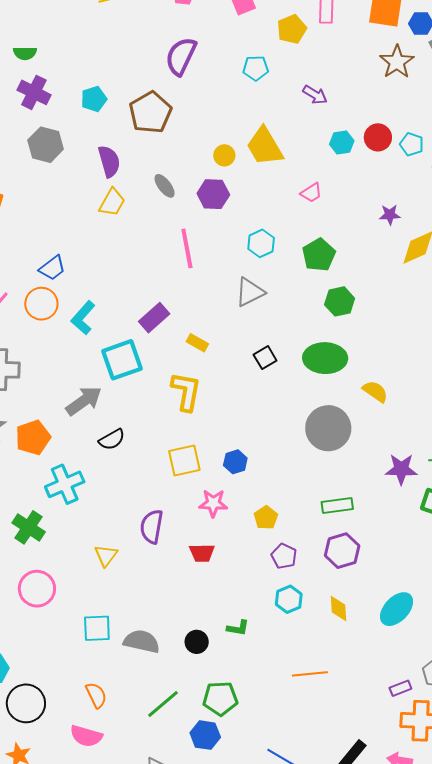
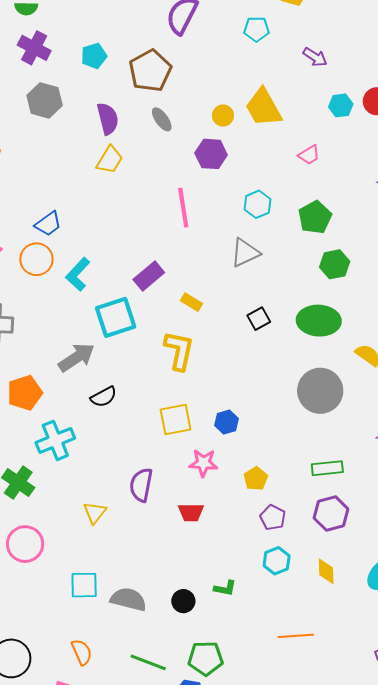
gray ellipse: (165, 186) -> (162, 119), moved
green line: (163, 704) -> (148, 662), turned 60

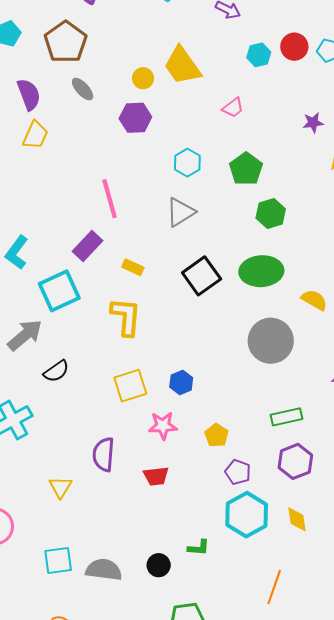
pink line: (183, 208) -> (109, 199), moved
black square: (259, 319) -> (202, 276), size x1.6
cyan hexagon: (277, 561) -> (247, 515), size x1.6
orange line: (296, 636) -> (274, 587), turned -60

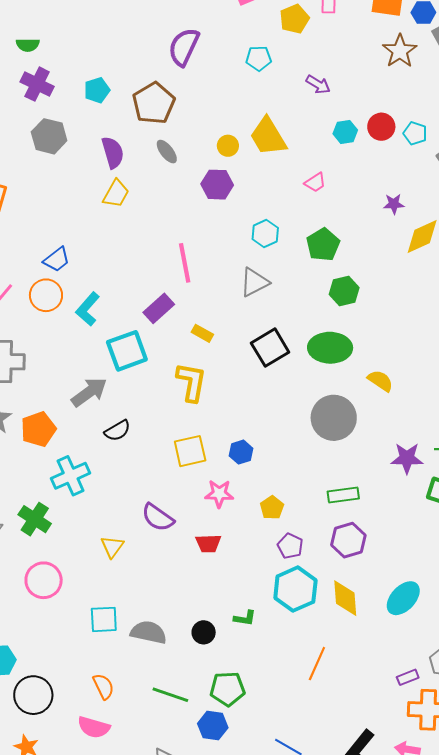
purple semicircle: (104, 454) -> (158, 517), turned -64
yellow diamond: (297, 519) -> (345, 598), size x1.4

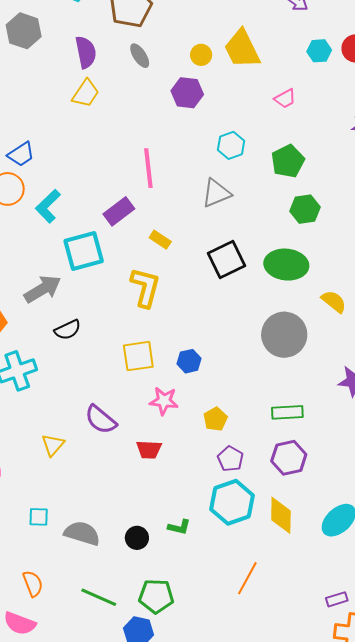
cyan square: (104, 619) -> (39, 517), size x0.7

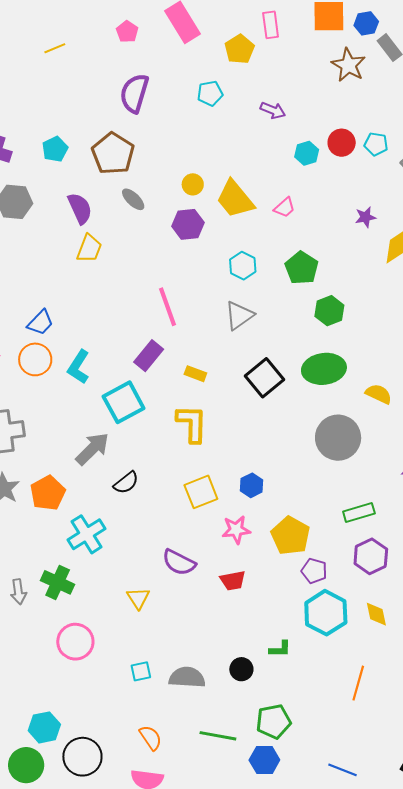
yellow trapezoid: (242, 49) -> (235, 199), moved
yellow pentagon: (215, 419) -> (290, 536), size x1.6
yellow diamond: (281, 515) -> (376, 614), size x0.7

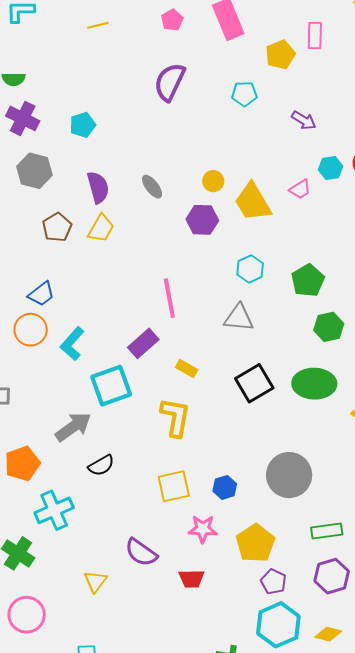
brown pentagon: (113, 154) -> (57, 227), moved, size x0.7
pink trapezoid: (285, 208) -> (300, 189), moved
gray triangle: (239, 315) -> (239, 318), turned 32
gray circle: (338, 438) -> (289, 475), moved
yellow diamond: (376, 614) -> (328, 634), turned -72

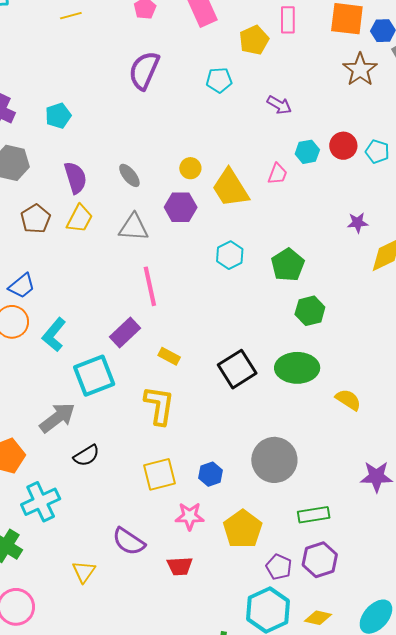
pink trapezoid: (300, 189) -> (277, 174), turned -35
gray triangle: (239, 318) -> (134, 227), moved
purple pentagon: (273, 582) -> (279, 567), moved

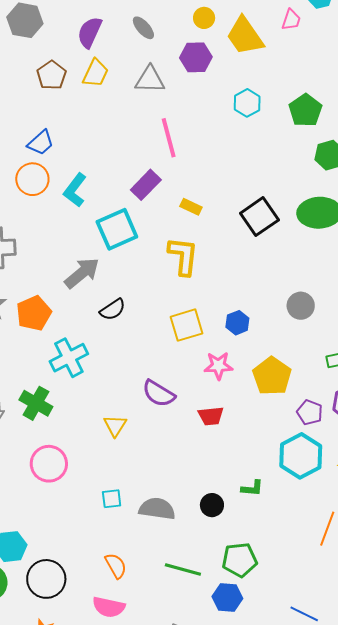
purple semicircle: (75, 178) -> (90, 32), turned -136
gray circle: (274, 460) -> (301, 306), size x0.6

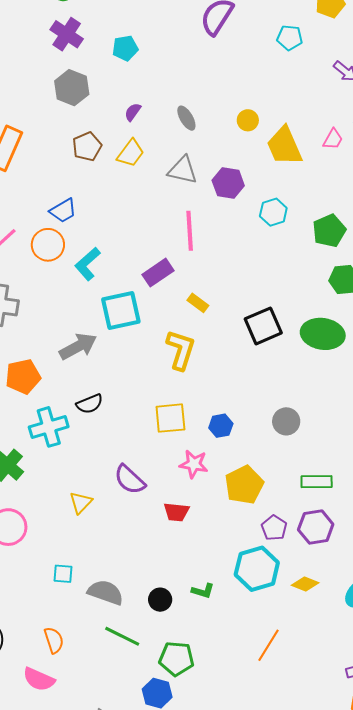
purple semicircle: (90, 32) -> (133, 112), size x0.6
purple hexagon: (196, 57) -> (228, 183), moved
black semicircle: (113, 310) -> (90, 404), moved
green line: (183, 570) -> (122, 636), moved

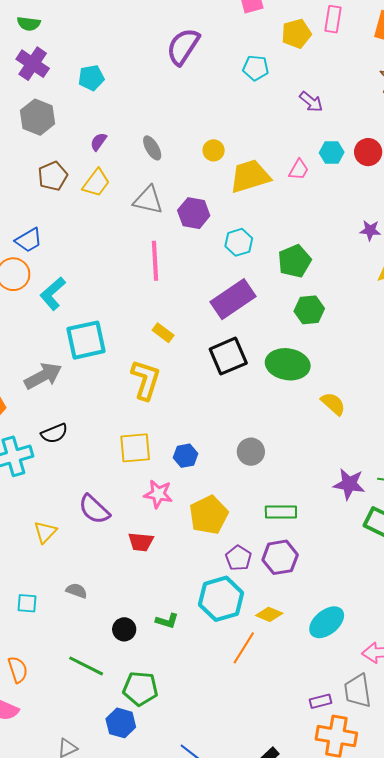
yellow trapezoid: (284, 146) -> (250, 176), turned 96
purple rectangle: (158, 273) -> (233, 299), moved, size x1.4
gray semicircle: (106, 592) -> (77, 591), moved, size x0.6
orange line: (269, 645) -> (244, 648), moved

